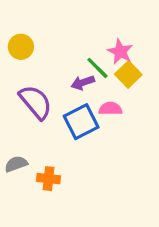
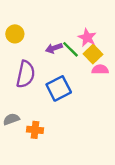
purple arrow: (83, 83) -> (54, 48), moved
purple semicircle: (36, 102) -> (26, 74), turned 52
pink semicircle: (110, 109) -> (100, 69), moved

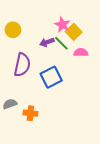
pink star: (87, 38) -> (62, 25), moved
yellow square: (93, 54) -> (74, 32), moved
pink semicircle: (100, 69) -> (81, 52), moved

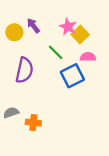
purple arrow: (47, 42) -> (33, 26), moved, turned 72
green line: (61, 43) -> (56, 52), moved
blue square: (51, 77) -> (72, 76), moved

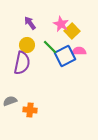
yellow circle: (14, 32) -> (27, 45), moved
blue square: (72, 76) -> (65, 56), moved

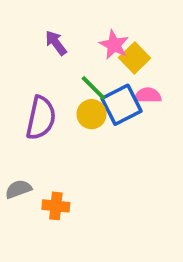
yellow circle: (27, 45) -> (92, 114), moved

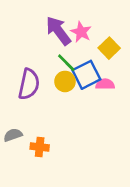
purple arrow: (56, 43) -> (58, 31), moved, size x1.6
yellow square: (135, 58) -> (109, 48), moved
pink semicircle: (148, 95) -> (105, 84), moved

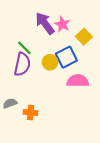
green line: (66, 63) -> (24, 48), moved
pink semicircle: (105, 84) -> (78, 81), moved, size x1.5

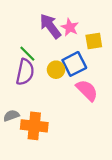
yellow square: (84, 37) -> (94, 41), turned 35
pink semicircle: (78, 81) -> (87, 90), turned 45
orange cross: (31, 113) -> (34, 126), size x1.6

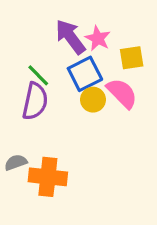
blue square: (74, 64) -> (85, 74), moved
yellow circle: (56, 70) -> (93, 100), moved
pink semicircle: (87, 90) -> (122, 93), moved

